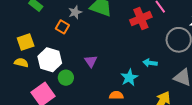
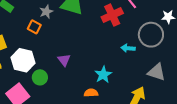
cyan arrow: (150, 63) -> (128, 48), moved

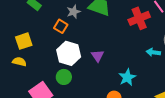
white hexagon: (23, 60) -> (69, 53), moved
purple triangle: (64, 60) -> (98, 56), moved

